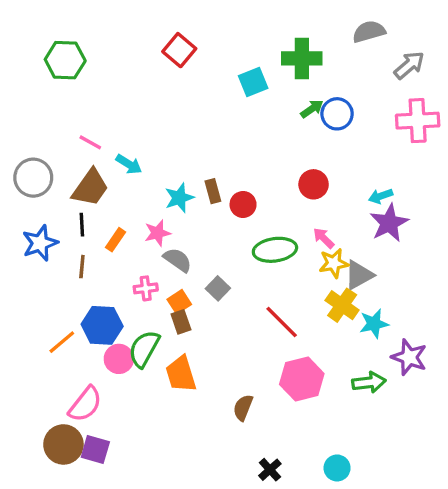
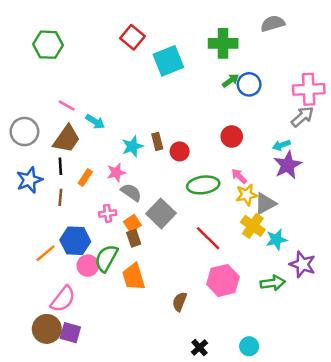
gray arrow: (409, 65) -> (302, 117), moved
cyan square: (253, 82) -> (168, 61), moved, size x1.4
gray square: (218, 288) -> (161, 213), size x1.6

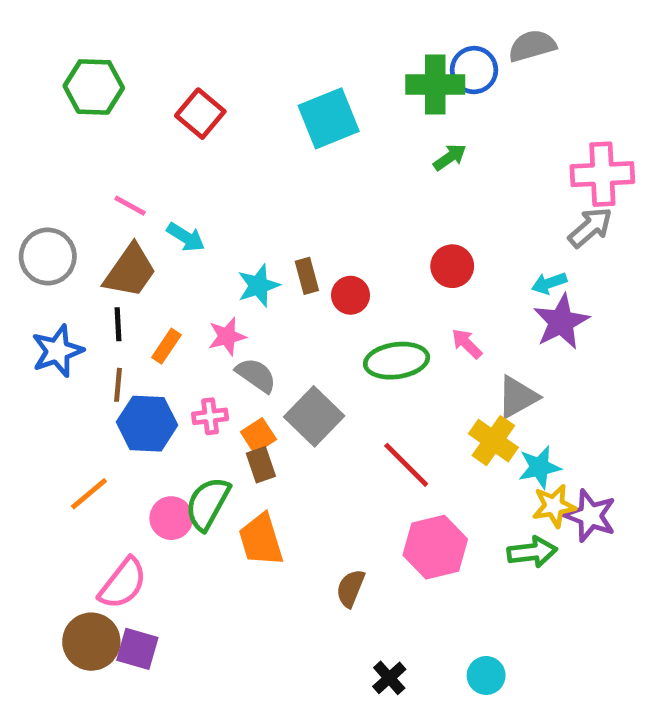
red square: (132, 37) -> (200, 114), moved
blue circle: (249, 84) -> (474, 70), moved
yellow star: (247, 195) -> (554, 506), moved
blue hexagon: (75, 241) -> (147, 424), moved

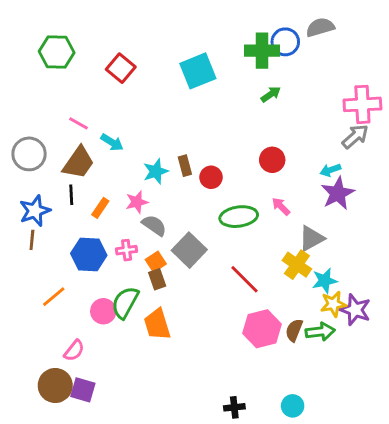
brown line: (118, 385) -> (32, 240), moved
pink semicircle: (123, 583) -> (74, 351), size x0.7
brown semicircle: (350, 588) -> (294, 330), moved
black cross: (389, 678) -> (234, 407), turned 36

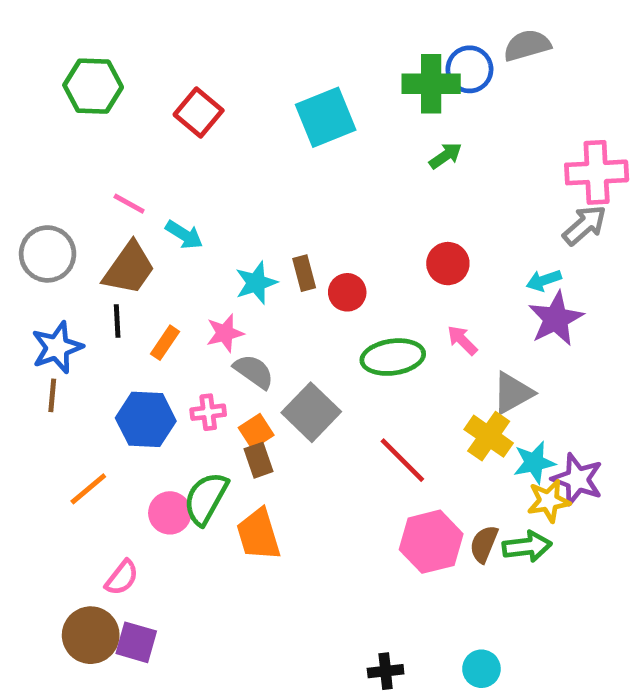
purple star: (355, 310) -> (577, 479), moved

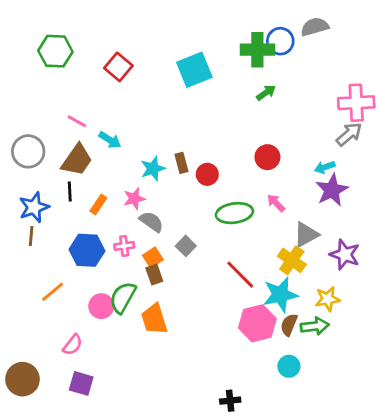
gray square: (311, 412) -> (186, 246), size x0.6
cyan star: (534, 463) -> (280, 295), moved, size x1.4
purple star: (577, 479) -> (345, 255), moved
brown circle: (91, 635) -> (22, 379), moved
cyan circle: (481, 669) -> (289, 366), moved

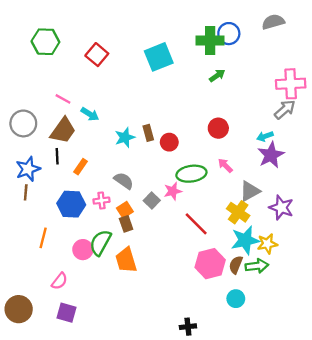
gray semicircle: (315, 27) -> (273, 22), moved
pink star: (134, 199) -> (173, 191), moved
orange line: (53, 292) -> (43, 238), turned -36
cyan star: (280, 295) -> (245, 240), moved

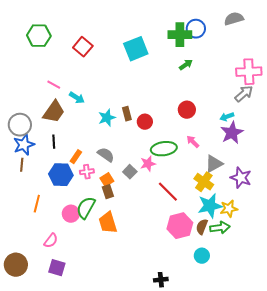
gray circle: (23, 123) -> (20, 125), moved
black line: (57, 156) -> (54, 142), moved
orange rectangle: (81, 167) -> (76, 157), moved

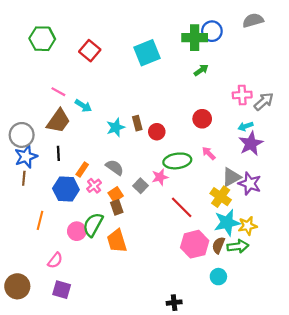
pink cross: (249, 72) -> (242, 95), moved, size x0.7
pink cross: (87, 172) -> (94, 186), turned -32
purple star: (241, 178) -> (250, 184), moved

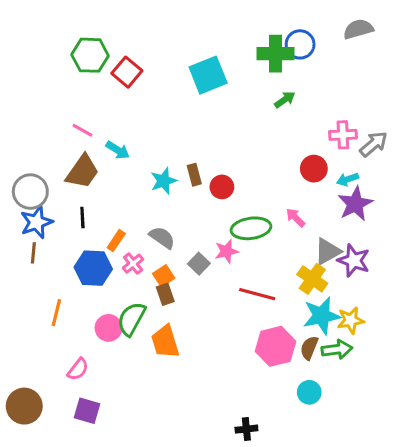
green hexagon: (42, 39) -> (90, 55), moved
red circle: (202, 119) -> (314, 169), moved
red line: (182, 207) -> (257, 294), turned -30

